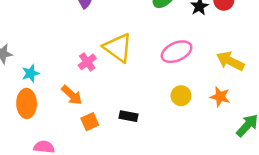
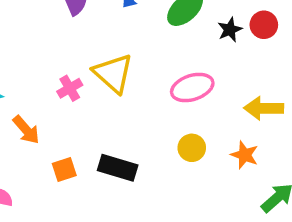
yellow arrow: (230, 61) -> (264, 108), turned -32
orange arrow: (72, 95) -> (26, 130), moved
black rectangle: (129, 116) -> (118, 168), size x1.5

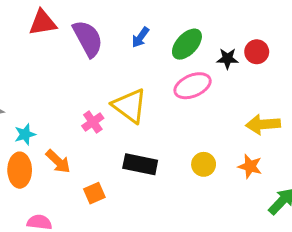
black star: (230, 30) -> (227, 59), turned 30
pink ellipse: (192, 87) -> (193, 86), moved
black rectangle: (118, 168) -> (140, 164), moved

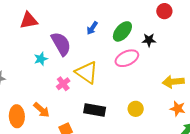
purple semicircle: (88, 39) -> (61, 44), moved
red circle: (257, 52) -> (164, 11), moved
cyan star: (25, 134) -> (41, 59), moved
orange star: (250, 166) -> (178, 109), moved

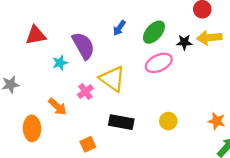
red triangle: (29, 20) -> (36, 35), moved
yellow arrow: (173, 82) -> (209, 38), moved
orange arrow: (42, 110) -> (57, 107), moved

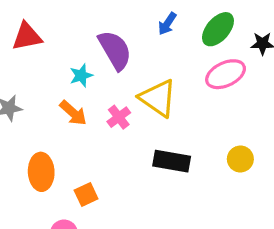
red triangle: (36, 35) -> (27, 37), moved
orange arrow: (57, 107) -> (73, 113), moved
orange square: (88, 144) -> (86, 195), moved

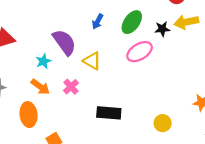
yellow triangle: (158, 98) -> (92, 61), moved, size x0.7
yellow circle: (240, 159) -> (163, 123), moved
orange ellipse: (41, 172) -> (29, 115), moved

